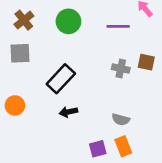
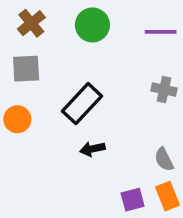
orange circle: (15, 105) -> (17, 119), moved
gray semicircle: (121, 120) -> (164, 159), turned 48

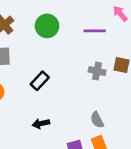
black rectangle: (82, 104) -> (40, 81), size x0.7
black arrow: (92, 149) -> (41, 124), moved

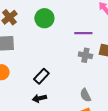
purple line: (95, 31) -> (83, 33), moved
black rectangle: (40, 81) -> (41, 76), moved

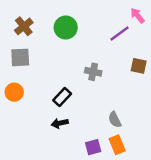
purple line: (83, 33) -> (120, 34), moved, turned -36
gray cross: (85, 55) -> (93, 72), moved

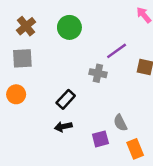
purple line: (120, 34) -> (117, 51), moved
orange rectangle: (117, 145) -> (135, 149), moved
purple square: (93, 147) -> (100, 139), moved

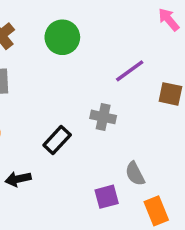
gray cross: (98, 73) -> (103, 117), moved
black arrow: (63, 127) -> (18, 179), moved

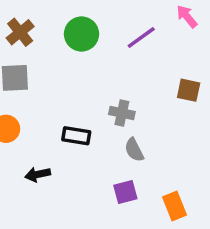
purple line: (130, 71) -> (141, 38), moved
black rectangle: (57, 140) -> (76, 136), turned 56
gray semicircle: (135, 174) -> (134, 150), moved

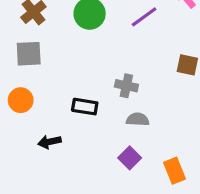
gray semicircle: (134, 150) -> (138, 119), turned 120
purple square: (125, 192) -> (130, 158), turned -30

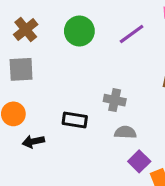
black arrow: (49, 142) -> (33, 142), moved
purple square: (130, 158) -> (139, 161), moved

